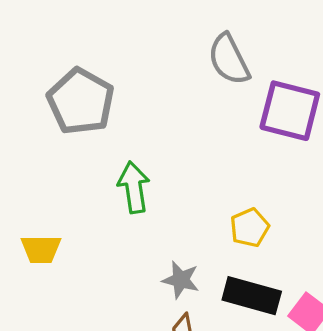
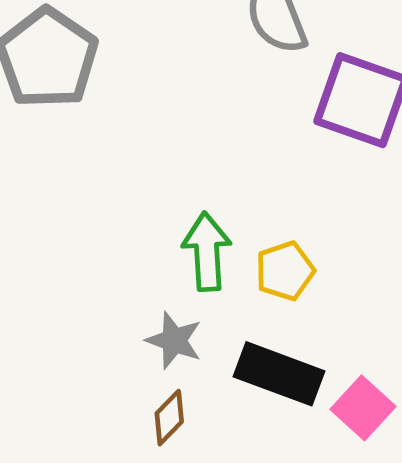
green arrow: (134, 187) -> (207, 252), moved

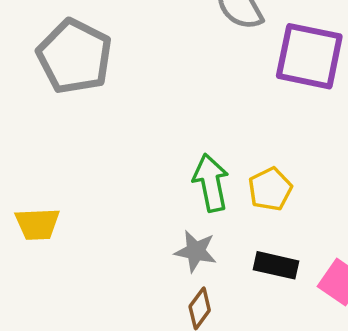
black rectangle: (279, 374) -> (276, 265), size x0.7

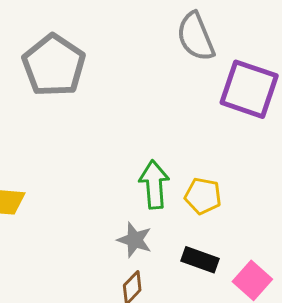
yellow pentagon: (270, 189) -> (203, 196), turned 30

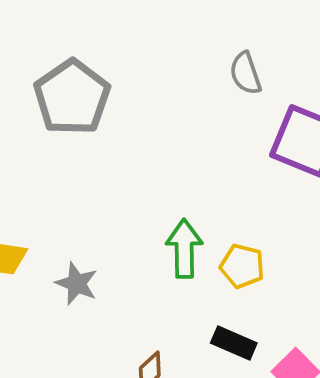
gray semicircle: (196, 37) -> (245, 73), size x0.7
gray star: (135, 240) -> (77, 283), moved

